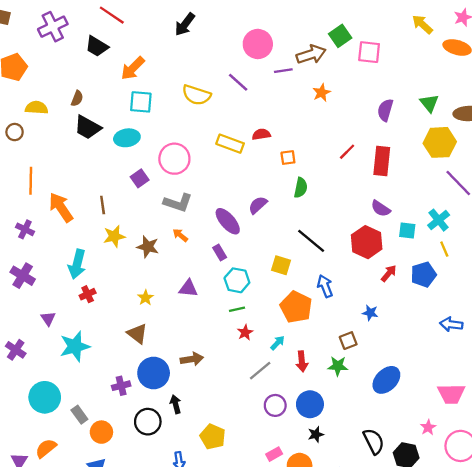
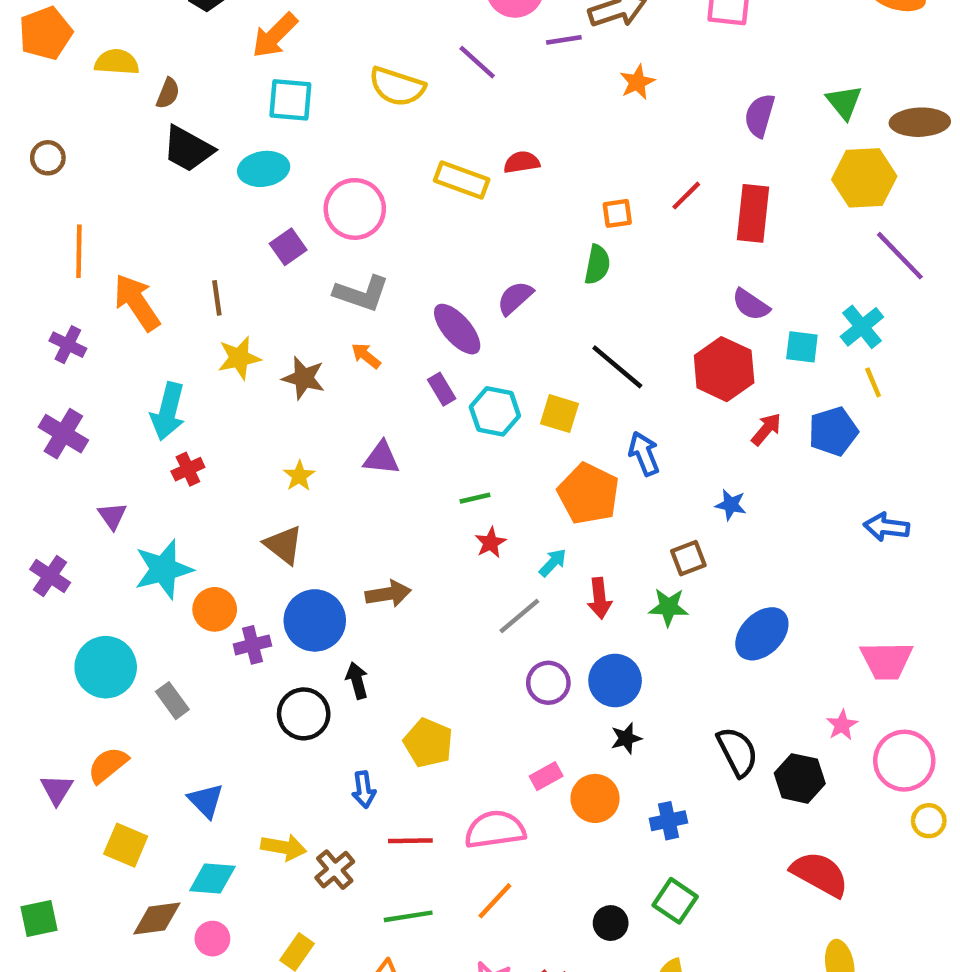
yellow semicircle: (37, 108) -> (117, 62), moved
orange square: (288, 158) -> (617, 213), moved
cyan hexagon: (237, 280) -> (495, 411), moved
orange circle: (101, 432) -> (215, 609), moved

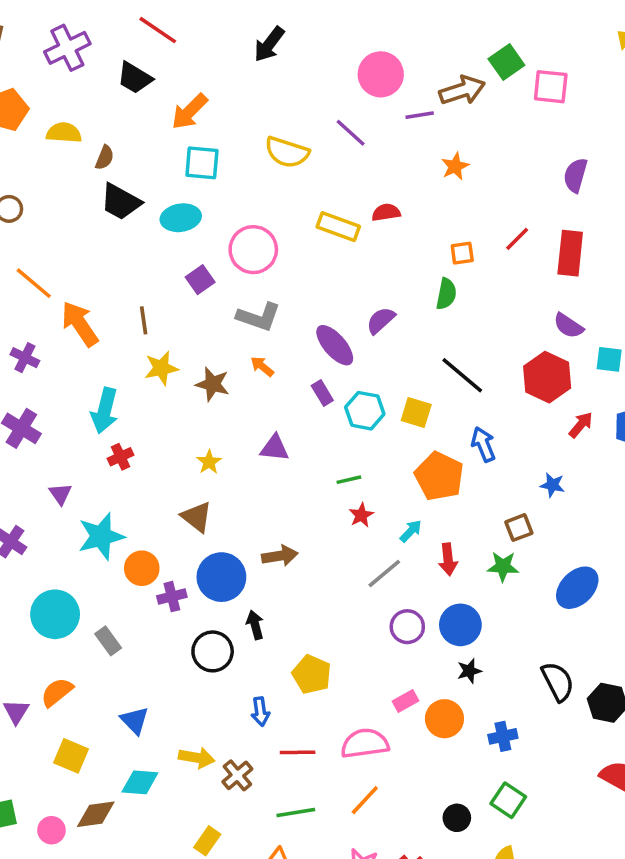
orange star: (637, 82) -> (455, 166), moved
orange line: (79, 251) -> (34, 283), turned -51
pink circle: (212, 939) -> (51, 830), moved

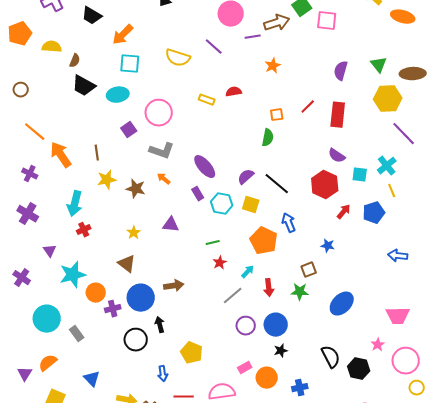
yellow rectangle: (338, 227) -> (207, 100), size x0.7
purple semicircle: (381, 320) -> (246, 177), moved

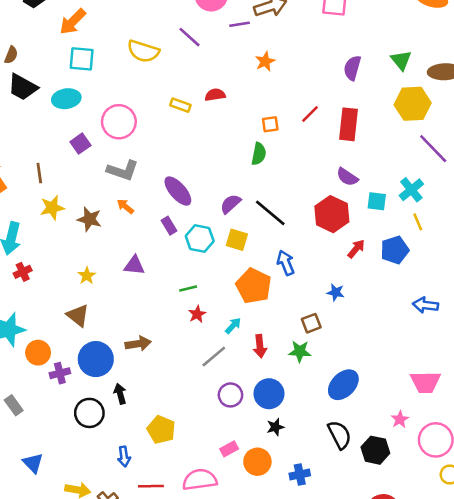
blue ellipse: (342, 304) -> (343, 385), moved

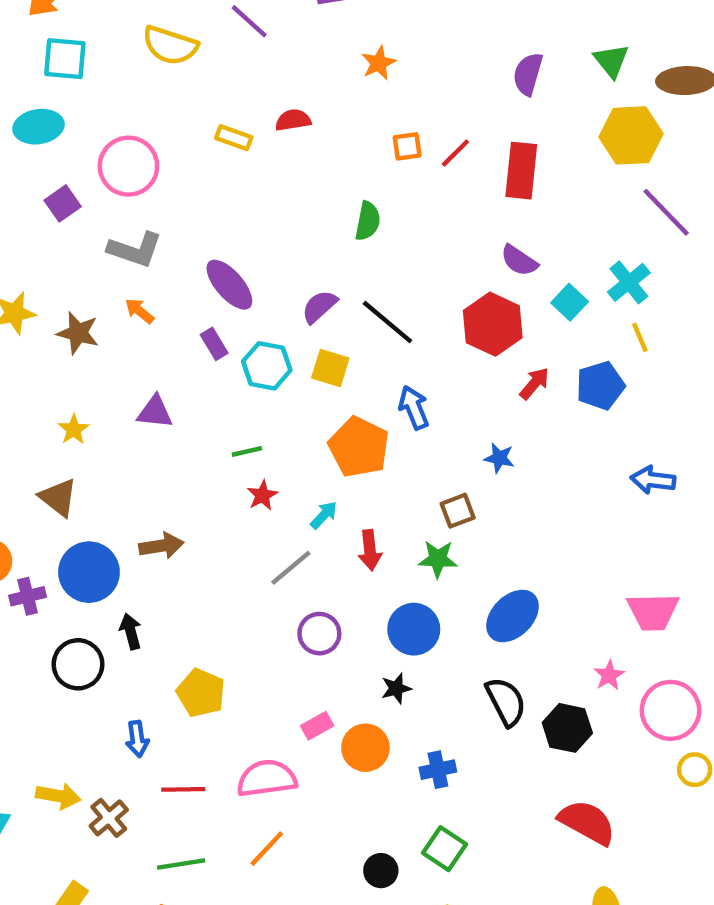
orange square: (270, 124) -> (407, 146), moved
cyan square: (377, 201) -> (570, 302), turned 36
blue circle: (269, 394) -> (414, 629), moved

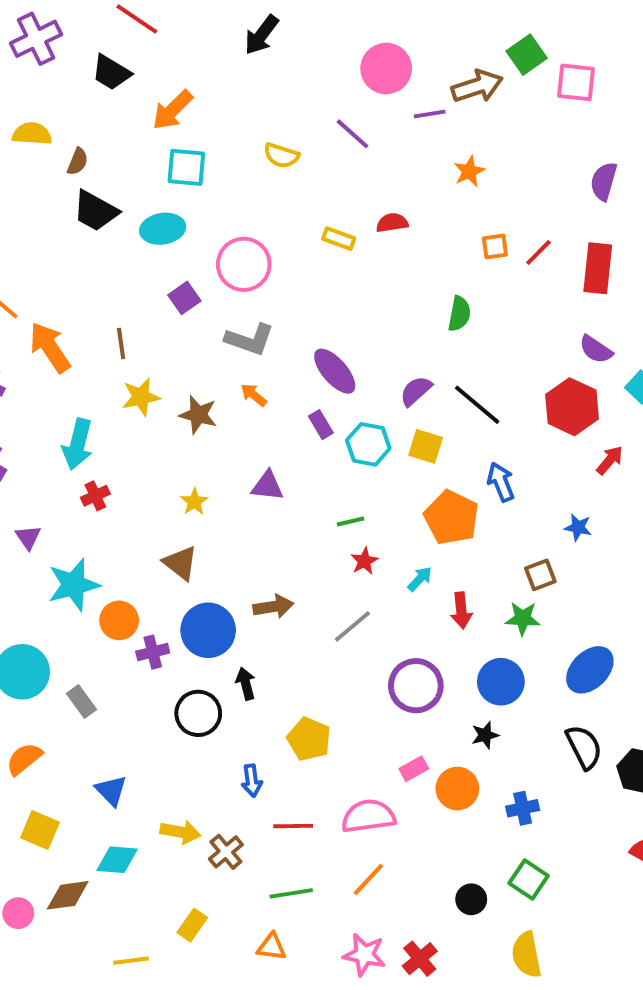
yellow semicircle: (170, 45) -> (281, 156), size x0.7
gray line: (291, 568) -> (353, 626), moved
purple circle: (319, 634) -> (416, 686), size x1.4

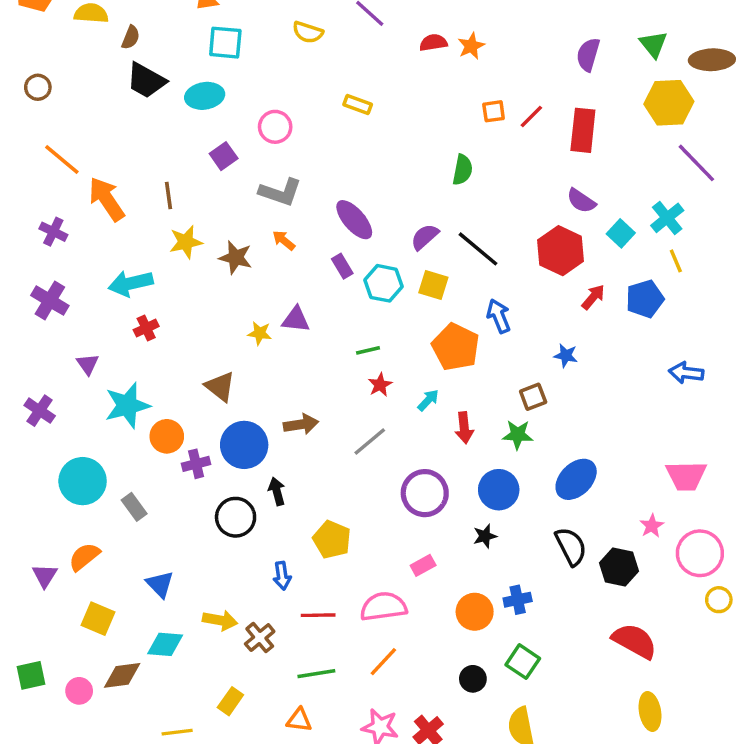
red semicircle: (392, 223) -> (433, 43), moved
pink circle: (244, 264) -> (275, 127), size x0.7
cyan arrow: (78, 444) -> (131, 283), turned 63
yellow star: (194, 502) -> (260, 333), moved, turned -30
orange circle: (457, 789) -> (475, 612), moved

